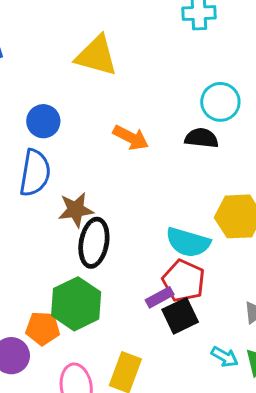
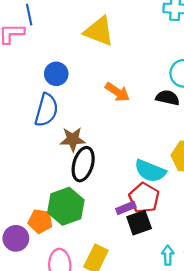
cyan arrow: (225, 357) -> (168, 255), turned -126

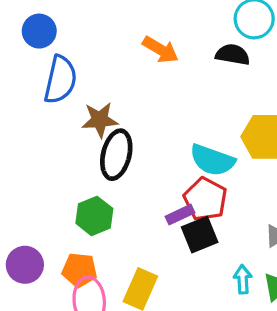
blue circle: (56, 74) -> (39, 31), moved
green hexagon: (66, 206) -> (94, 216), size x0.7
orange pentagon: (40, 221) -> (79, 270), moved

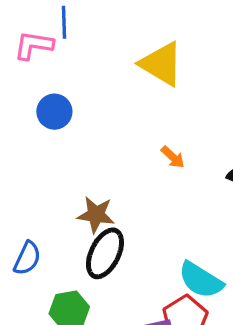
orange arrow: (161, 50) -> (173, 157), size x0.7
blue semicircle: (60, 80) -> (27, 258), moved, size x0.7

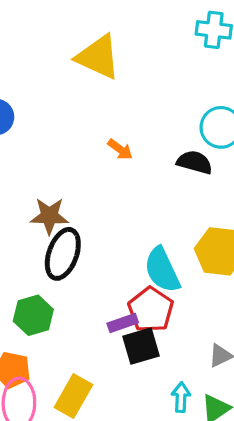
cyan semicircle: (201, 280) -> (162, 270), turned 39

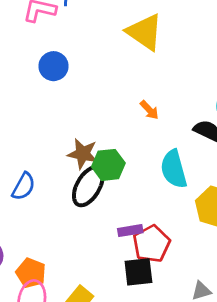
cyan semicircle: (162, 270) -> (174, 169), moved
green hexagon: (33, 315) -> (108, 165), moved
purple rectangle: (123, 323) -> (130, 231), moved

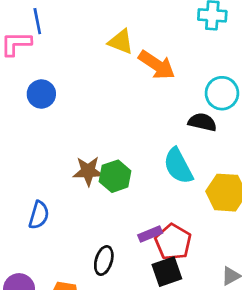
yellow triangle: (145, 32) -> (121, 42), size x0.7
orange arrow: (149, 110) -> (157, 65), moved, size x1.8
black ellipse: (88, 186) -> (104, 261), moved, size x0.7

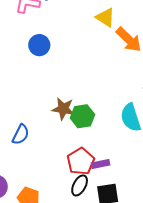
red pentagon: (173, 242) -> (81, 161), moved
black ellipse: (104, 261) -> (80, 185), moved

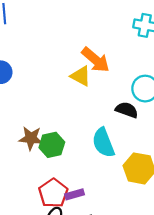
yellow triangle: (105, 17) -> (81, 76), moved

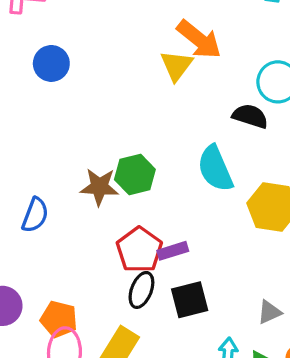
yellow triangle: (81, 76) -> (177, 66), turned 40
brown star: (31, 138) -> (99, 187), moved

